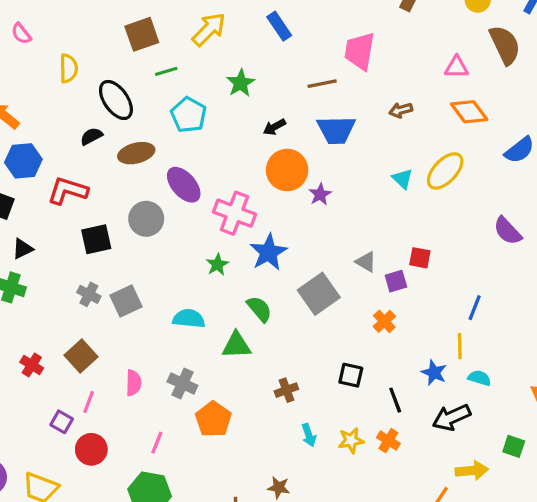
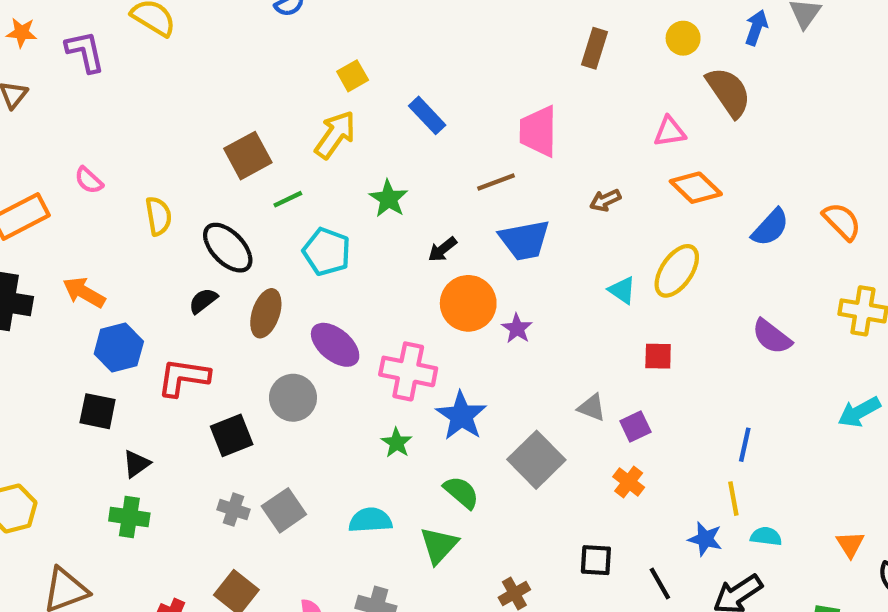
brown ellipse: (136, 153) -> (266, 313), turned -48
red square: (420, 258) -> (658, 356), moved
green triangle: (236, 345) -> (439, 545), turned -36

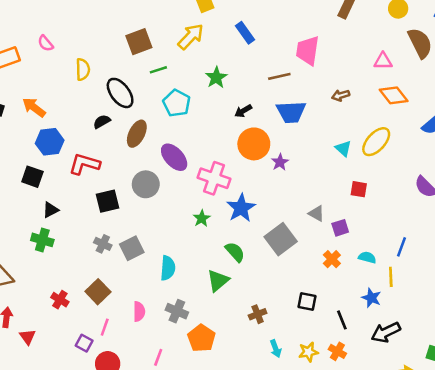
cyan semicircle: (370, 520) -> (168, 268), moved, turned 90
cyan semicircle: (766, 536) -> (367, 257), moved

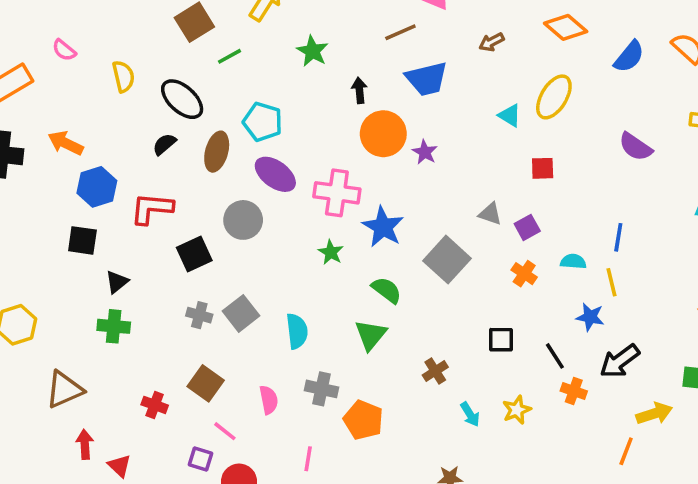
cyan pentagon: (177, 103) -> (263, 122), moved
black arrow: (243, 111) -> (359, 90), turned 126
pink line: (105, 327) -> (225, 431), turned -60
orange cross: (337, 351) -> (574, 391), moved

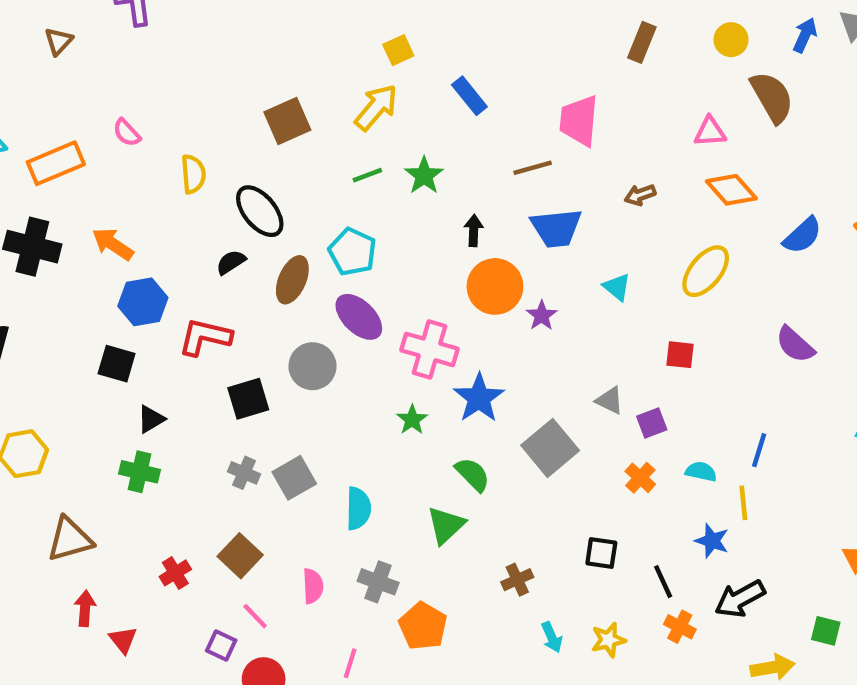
green line: (229, 56) -> (367, 175), moved
cyan triangle: (510, 116) -> (617, 287), moved
red cross: (155, 405) -> (175, 573), turned 30

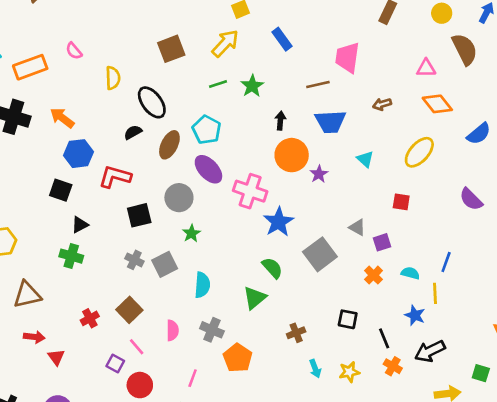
green star: (412, 420) -> (191, 233), moved
red arrow: (85, 608) -> (34, 337), turned 90

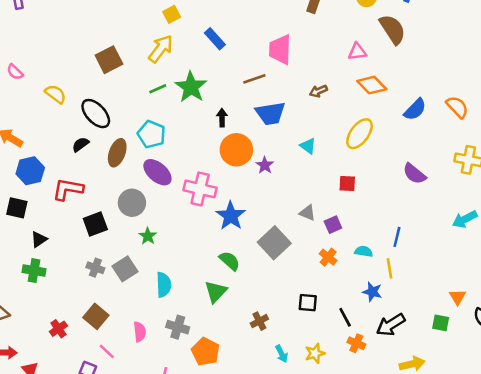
yellow semicircle: (113, 78) -> (55, 94), turned -45
green star: (252, 86) -> (191, 87), size x1.4
green square: (481, 373) -> (441, 323), moved

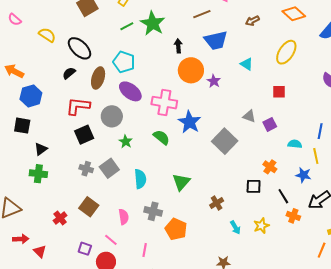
red L-shape: (68, 189) -> (78, 106), moved
orange cross: (328, 257) -> (270, 167), moved
green semicircle: (230, 261) -> (161, 137), moved
pink line: (107, 351) -> (111, 240), moved

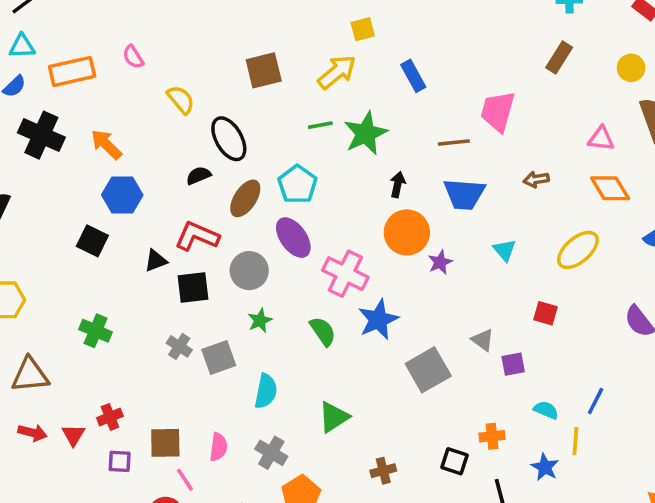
black triangle: (41, 149) -> (156, 261), moved
orange cross: (270, 167) -> (492, 436), turned 32
brown square: (89, 207) -> (165, 443), moved, turned 36
purple square: (85, 249) -> (120, 461), moved, turned -32
red triangle: (40, 251) -> (73, 435), moved

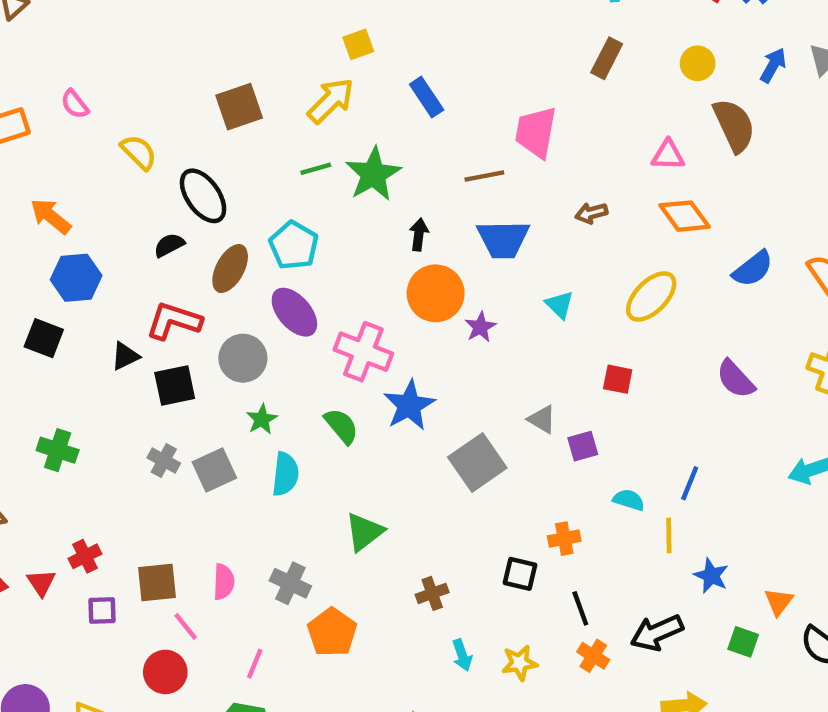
cyan semicircle: (266, 391) -> (285, 474), moved
blue star: (545, 467) -> (711, 576), moved

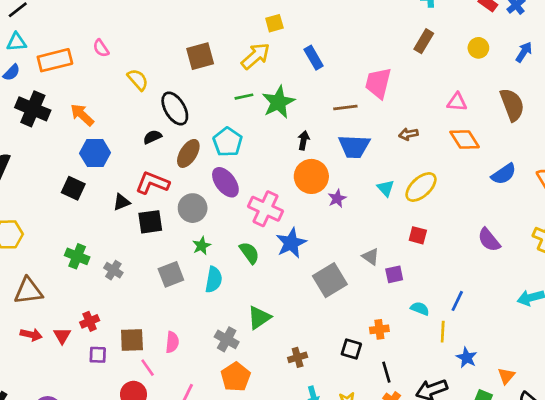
brown semicircle: (734, 125) -> (512, 105), moved
yellow ellipse: (651, 297) -> (421, 187), moved
gray cross: (164, 461) -> (113, 270), moved
gray cross: (290, 583) -> (227, 339), moved

